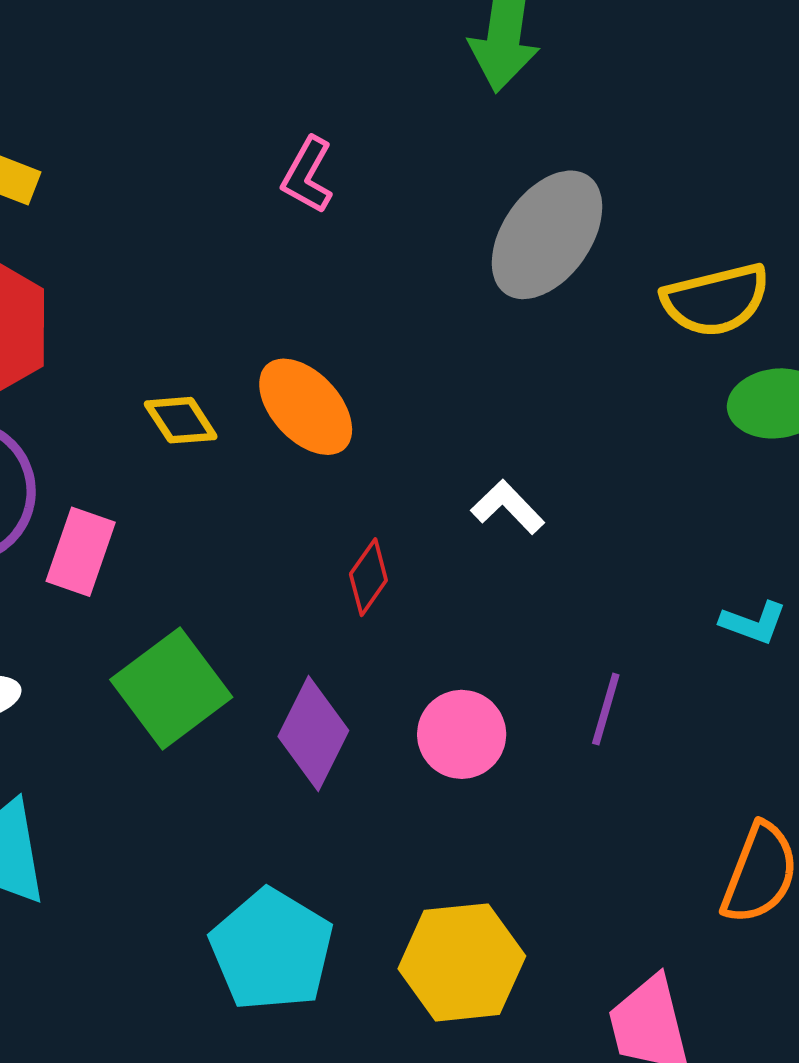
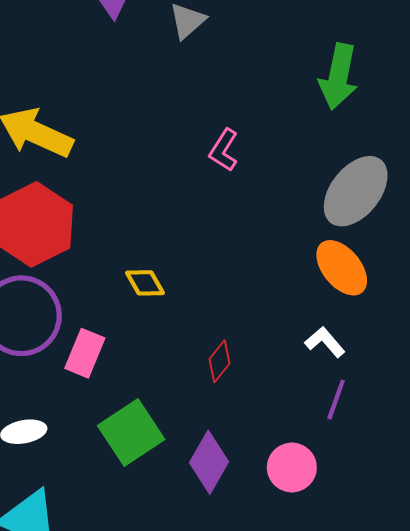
orange ellipse: (306, 407) -> (342, 268), moved
red diamond: (368, 577) -> (219, 361), moved
purple line: (606, 709) -> (336, 400), moved

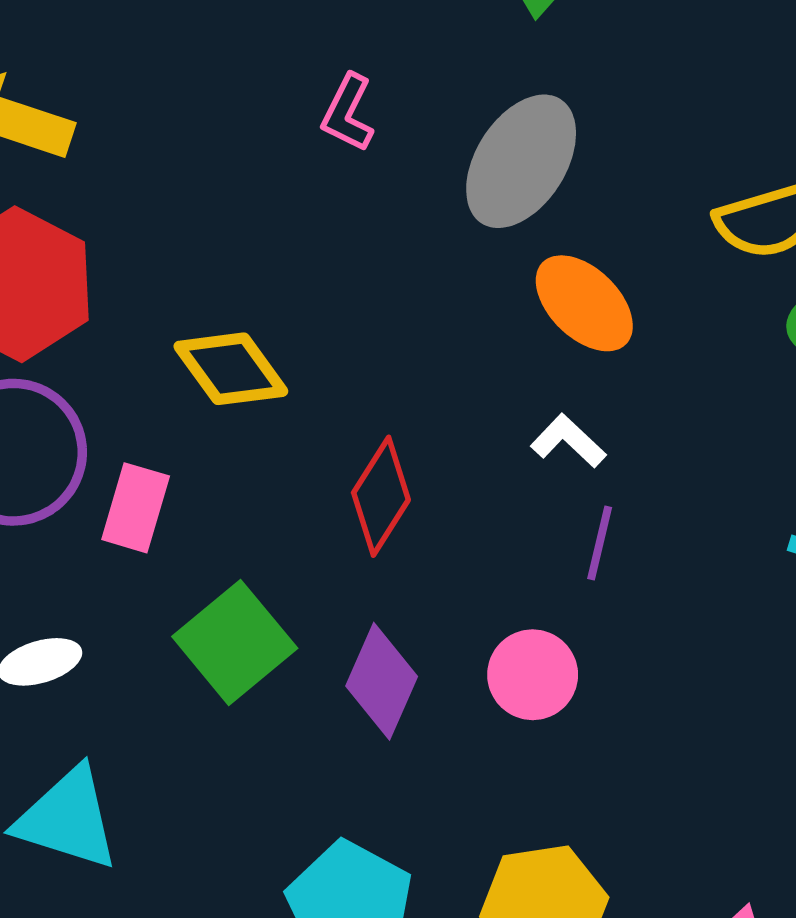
gray ellipse: (356, 191) -> (521, 161), moved
yellow diamond: (145, 283) -> (231, 369), size x1.5
red diamond: (219, 361) -> (381, 496), size x1.5

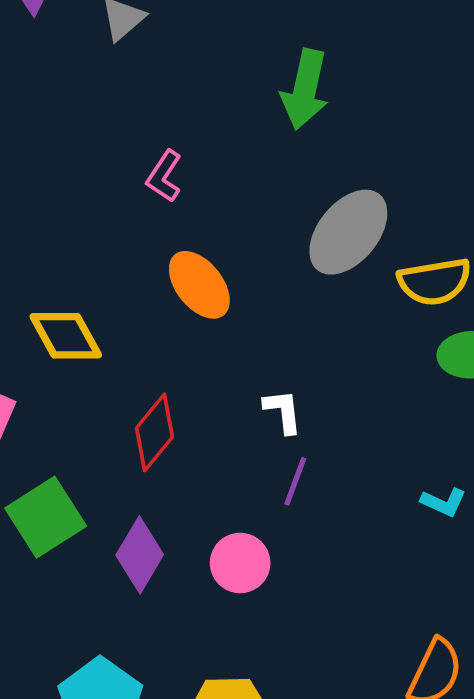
gray ellipse: (521, 161) -> (348, 232), moved
orange ellipse: (584, 303) -> (199, 285), moved
white L-shape: (568, 441) -> (283, 411), turned 33

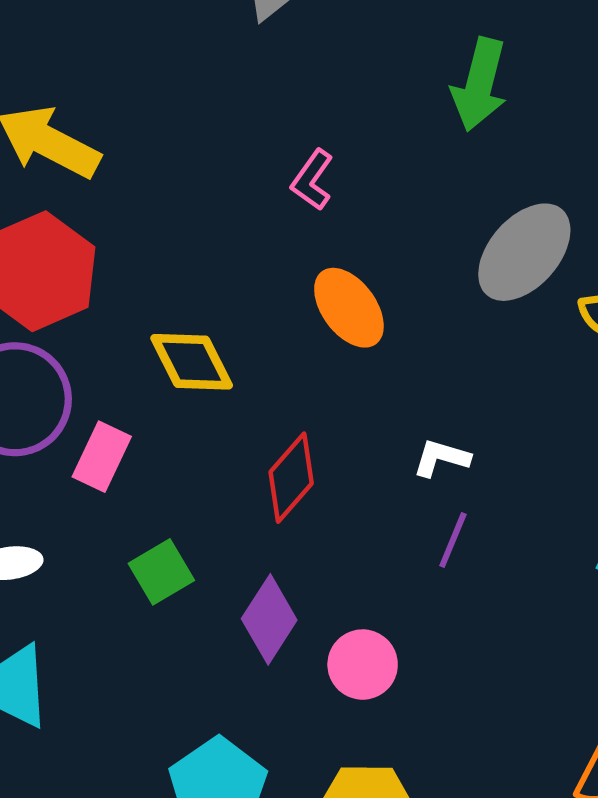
white L-shape: (283, 411) -> (441, 458), turned -69
green square: (46, 517) -> (161, 572), size x0.7
pink circle: (240, 563) -> (363, 665), moved

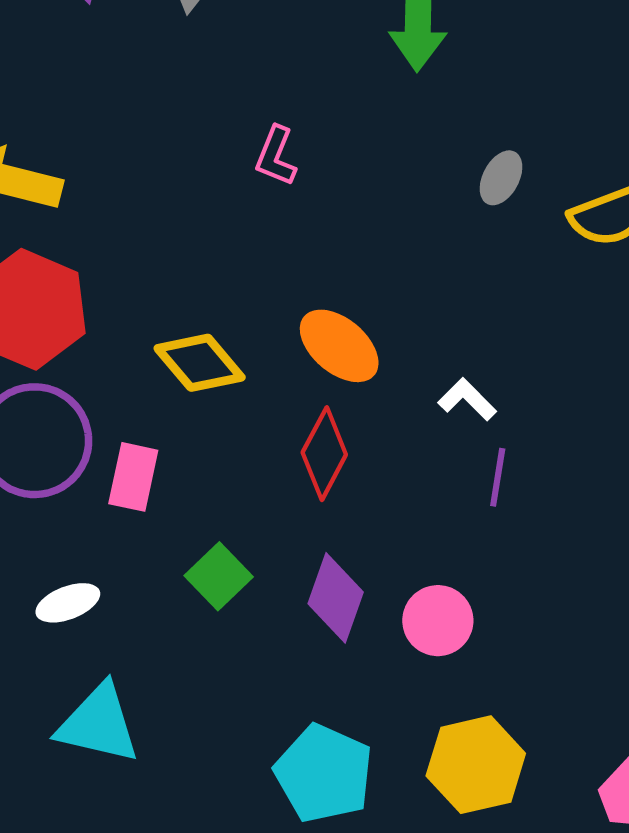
gray ellipse: (524, 252) -> (501, 178), size x0.5
orange ellipse: (349, 308) -> (339, 346), moved
white L-shape: (441, 458) -> (467, 399), turned 42

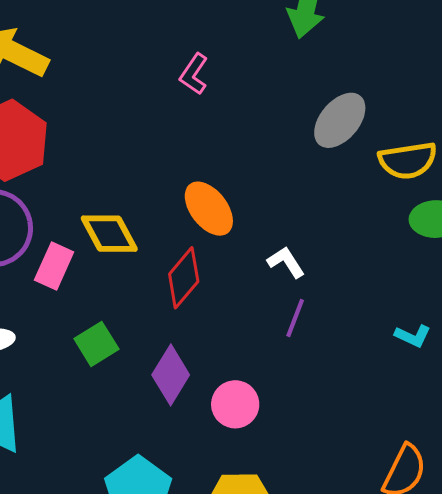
gray ellipse: (501, 178) -> (340, 120), size x1.6
yellow diamond: (200, 363) -> (109, 234), moved

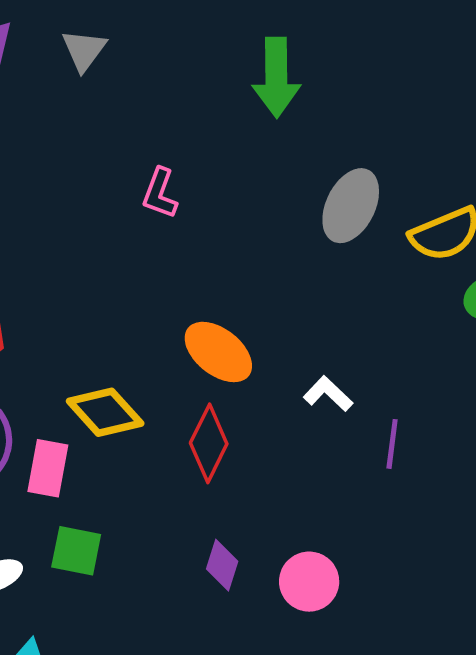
purple line: (295, 318) -> (392, 444), moved
green square: (96, 344) -> (76, 551), moved, turned -33
purple diamond: (171, 375) -> (222, 565), size x0.7

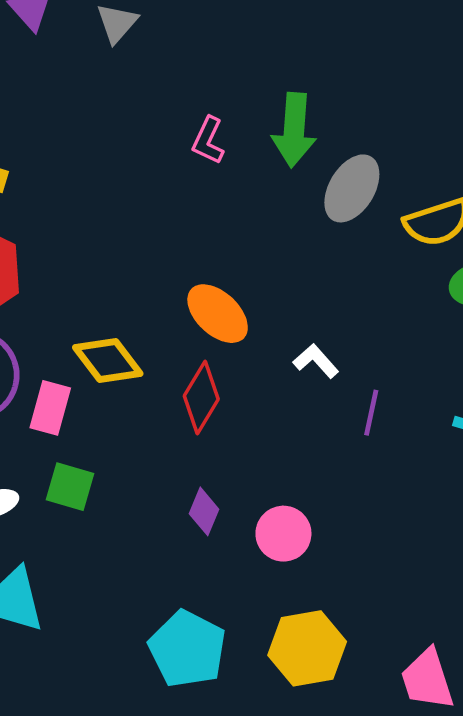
green arrow: (276, 77) -> (294, 130), moved
pink L-shape: (160, 193) -> (208, 140), moved

